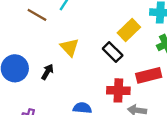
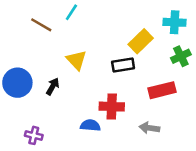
black rectangle: (113, 52) -> (123, 65), turned -54
red cross: (118, 90) -> (112, 107), moved

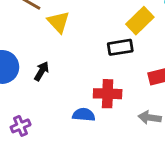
yellow triangle: (77, 60) -> (58, 22), moved
purple cross: (34, 135) -> (21, 126), turned -36

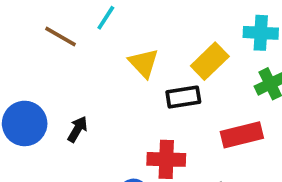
yellow triangle: (58, 22) -> (144, 63), moved

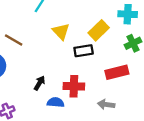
brown line: (60, 37) -> (14, 40), moved
black arrow: (78, 129) -> (39, 83), moved

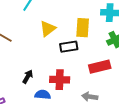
yellow rectangle: (99, 30) -> (83, 28), turned -42
yellow triangle: (61, 31) -> (48, 29), turned 36

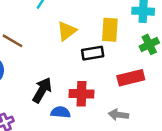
black arrow: (28, 77) -> (42, 90), size x1.5

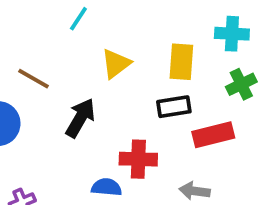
black rectangle: (93, 53) -> (174, 107), moved
black arrow: (42, 90) -> (80, 118), moved

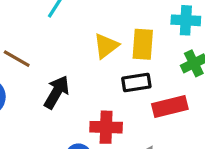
yellow triangle: (116, 64) -> (106, 46), moved

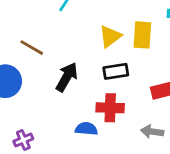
black rectangle: (136, 83) -> (116, 71), moved

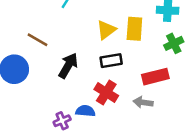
red cross: (110, 108) -> (106, 93), turned 30
gray arrow: (152, 132) -> (143, 102), moved
purple cross: (23, 140) -> (62, 121), moved

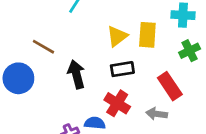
black arrow: (68, 66) -> (76, 74), turned -45
red rectangle: (155, 77) -> (170, 86), turned 70

